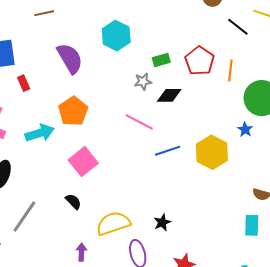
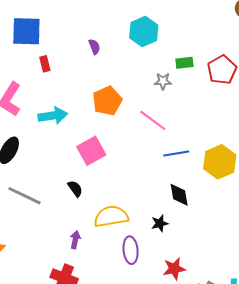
purple semicircle: (70, 58) -> (94, 47), size x0.5
black diamond: (169, 95) -> (179, 195), moved, turned 70
orange pentagon: (73, 111) -> (107, 101), moved
gray line: (24, 216) -> (24, 196), turned 72

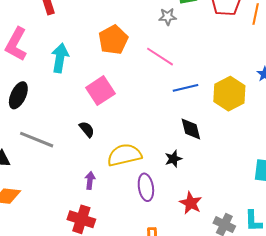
cyan arrow: (53, 116) -> (60, 58), turned -68
red star: (174, 269) -> (191, 203), turned -30

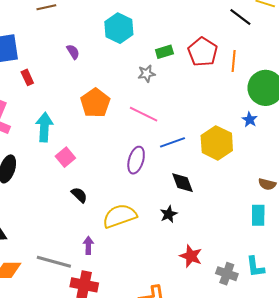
pink square: (100, 91) -> (65, 157), moved, size x0.7
gray line: (37, 140) -> (54, 262), moved
purple ellipse: (146, 187) -> (136, 160), moved, turned 32

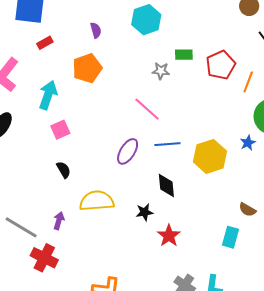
red rectangle: (27, 77) -> (45, 43), turned 70
orange pentagon: (95, 103) -> (87, 68), moved
red star: (191, 256) -> (169, 236), moved

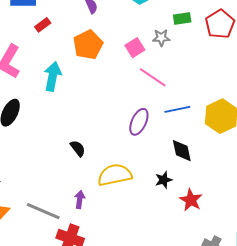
pink square: (60, 130) -> (135, 48), moved

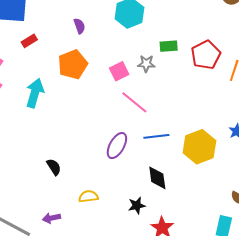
yellow semicircle: (115, 175) -> (88, 196), size x0.6
purple arrow: (80, 200) -> (51, 218), turned -114

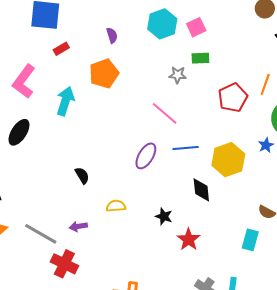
red pentagon: (206, 55) -> (233, 98), moved
pink square: (119, 71) -> (196, 27), moved
black diamond: (157, 178) -> (201, 190), moved
black star: (137, 205) -> (164, 216), turned 30

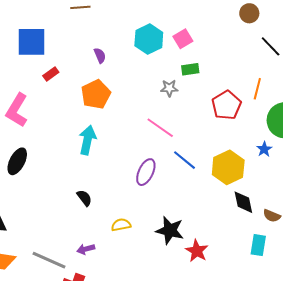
cyan arrow: (65, 101) -> (87, 140), moved
blue line: (186, 148) -> (185, 160), turned 50
black diamond: (201, 190) -> (243, 202), moved
black star: (164, 216) -> (170, 230), size x1.6

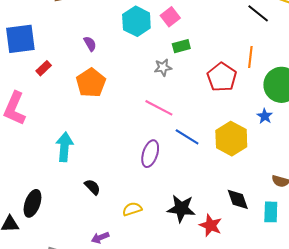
cyan arrow: (87, 140) -> (64, 147), moved
black ellipse: (17, 161) -> (32, 203), moved
black diamond: (243, 202) -> (238, 199), moved

